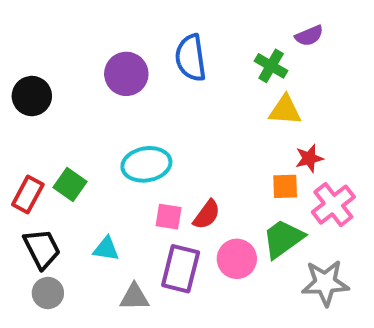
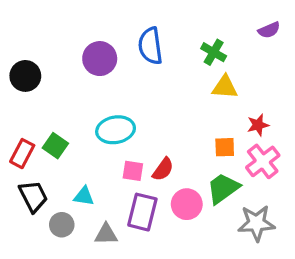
purple semicircle: (309, 36) -> (269, 30), moved
red star: (309, 158) -> (258, 125), moved
gray circle: (48, 293) -> (62, 225), moved

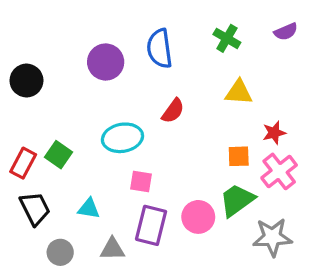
green cross: (214, 52) -> (227, 38), moved
red semicircle: (163, 169) -> (173, 111), moved
gray circle: (62, 225) -> (60, 252), moved

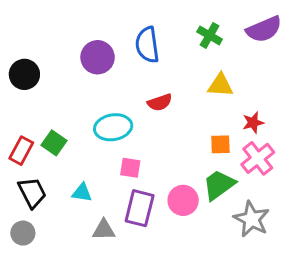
purple semicircle: (286, 32) -> (264, 29), size x1.6
red semicircle: (173, 111) -> (160, 102), turned 35
gray star: (272, 237) -> (252, 219), turned 30
gray circle: (60, 252) -> (23, 233), moved

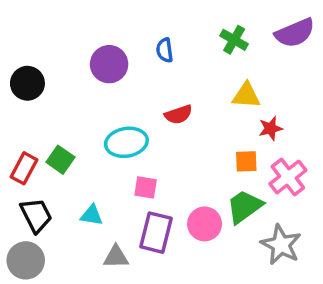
blue semicircle: (147, 45) -> (165, 50), size x0.6
red star: (253, 123) -> (271, 128), moved
gray circle: (23, 233) -> (26, 260), size x1.4

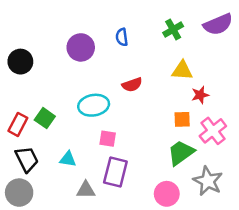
green cross: (234, 40) -> (173, 29), turned 30
pink circle: (205, 224) -> (167, 194), moved

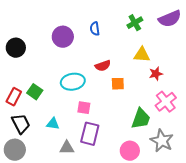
orange square: (182, 119) -> (118, 84), moved
green trapezoid: (181, 153) -> (141, 119), turned 145

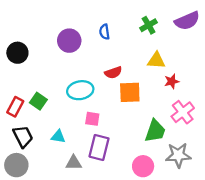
orange square: (118, 84) -> (130, 92), size x1.5
gray star: (162, 141) -> (178, 155), turned -30

